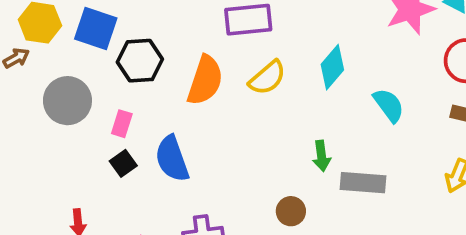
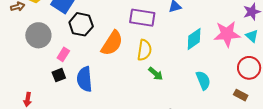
cyan diamond: (332, 67) -> (194, 39), moved
yellow semicircle: (267, 78) -> (144, 50), turned -55
green arrow: (321, 156) -> (156, 74), moved, turned -56

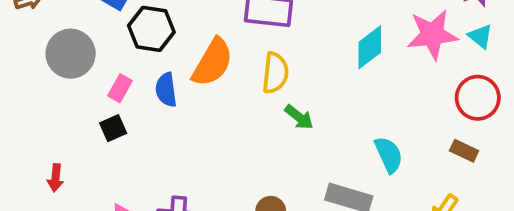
blue semicircle: (85, 79) -> (166, 90), moved, size x0.7
cyan semicircle: (203, 80) -> (389, 155), moved

